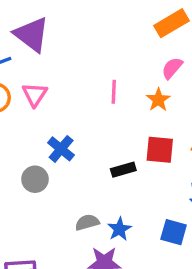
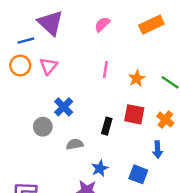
pink semicircle: (172, 68) -> (102, 24), moved
black rectangle: (123, 170) -> (107, 126), turned -63
gray semicircle: (87, 222) -> (75, 144), moved

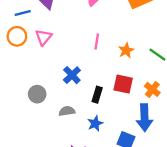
blue cross: (64, 107) -> (72, 75), moved
blue arrow: (158, 150) -> (144, 118), size x1.6
blue star: (100, 168) -> (95, 124), moved

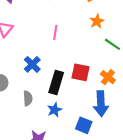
orange star: (126, 50) -> (97, 21), moved
black rectangle: (97, 95) -> (56, 82), size x1.5
gray semicircle: (67, 111) -> (28, 98), turned 96

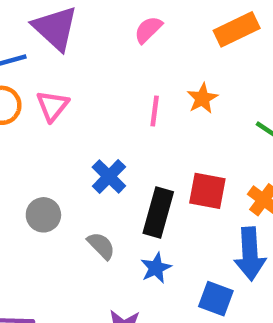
orange star: (97, 21) -> (202, 98), moved
gray semicircle: (28, 98) -> (101, 246), turned -40

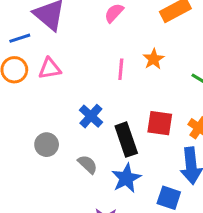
pink triangle: (53, 106) -> (50, 69), turned 45
black rectangle: (158, 212) -> (126, 140), turned -32
blue star: (156, 268) -> (126, 178), size x1.4

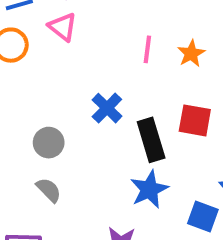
orange star: (154, 59) -> (191, 54), moved
pink triangle: (50, 69) -> (63, 27), moved, turned 45
gray semicircle: (88, 164) -> (49, 190), moved

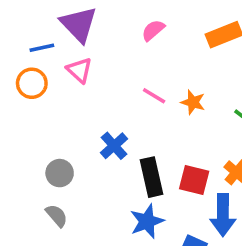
pink line: (147, 49) -> (154, 96), turned -70
orange star: (191, 54) -> (193, 102), turned -30
red square: (195, 120) -> (194, 180), moved

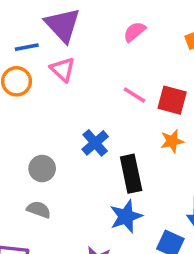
orange star: (193, 102) -> (172, 141), moved, turned -30
red square: (194, 180) -> (172, 100), moved
gray semicircle: (57, 216) -> (39, 210), turned -30

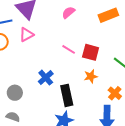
pink triangle: (63, 69) -> (27, 35), turned 49

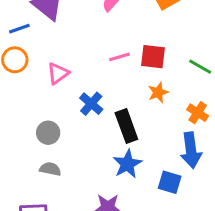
pink triangle: (27, 35) -> (58, 73), moved
pink line: (69, 49) -> (120, 57), turned -40

